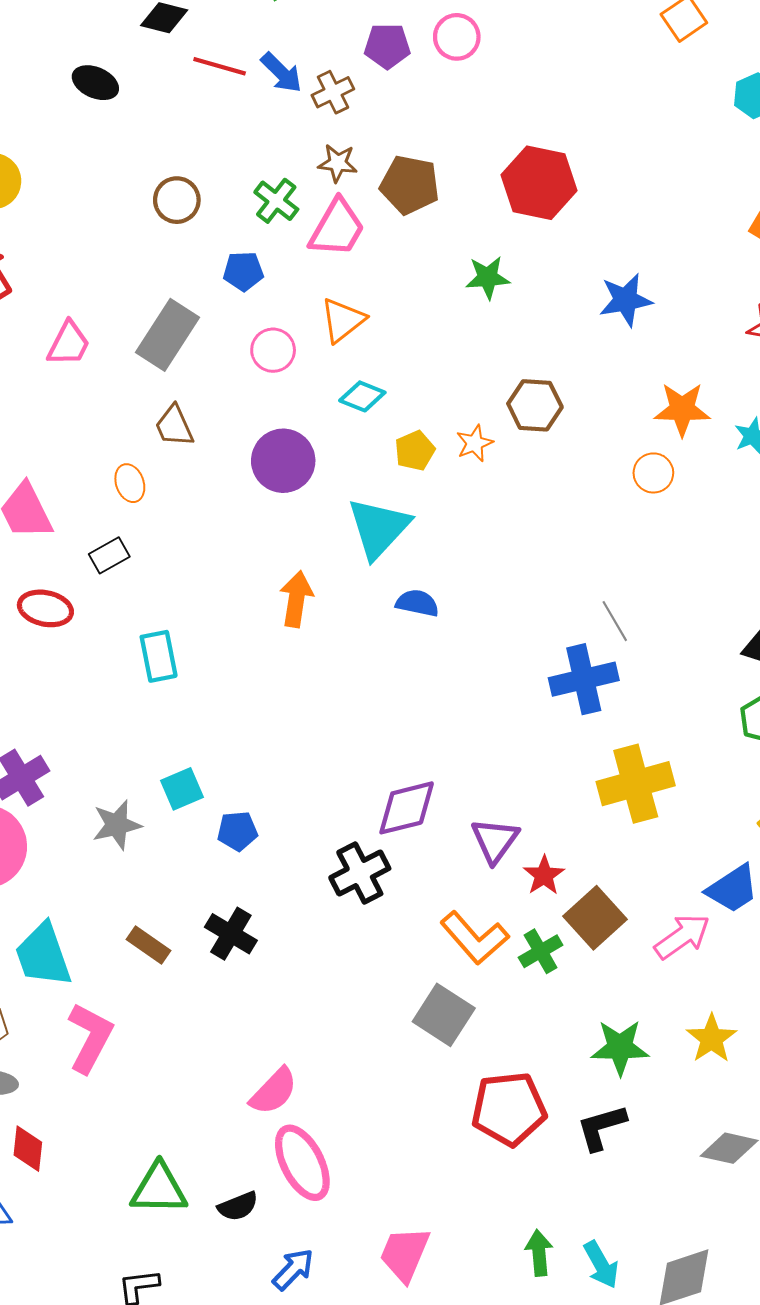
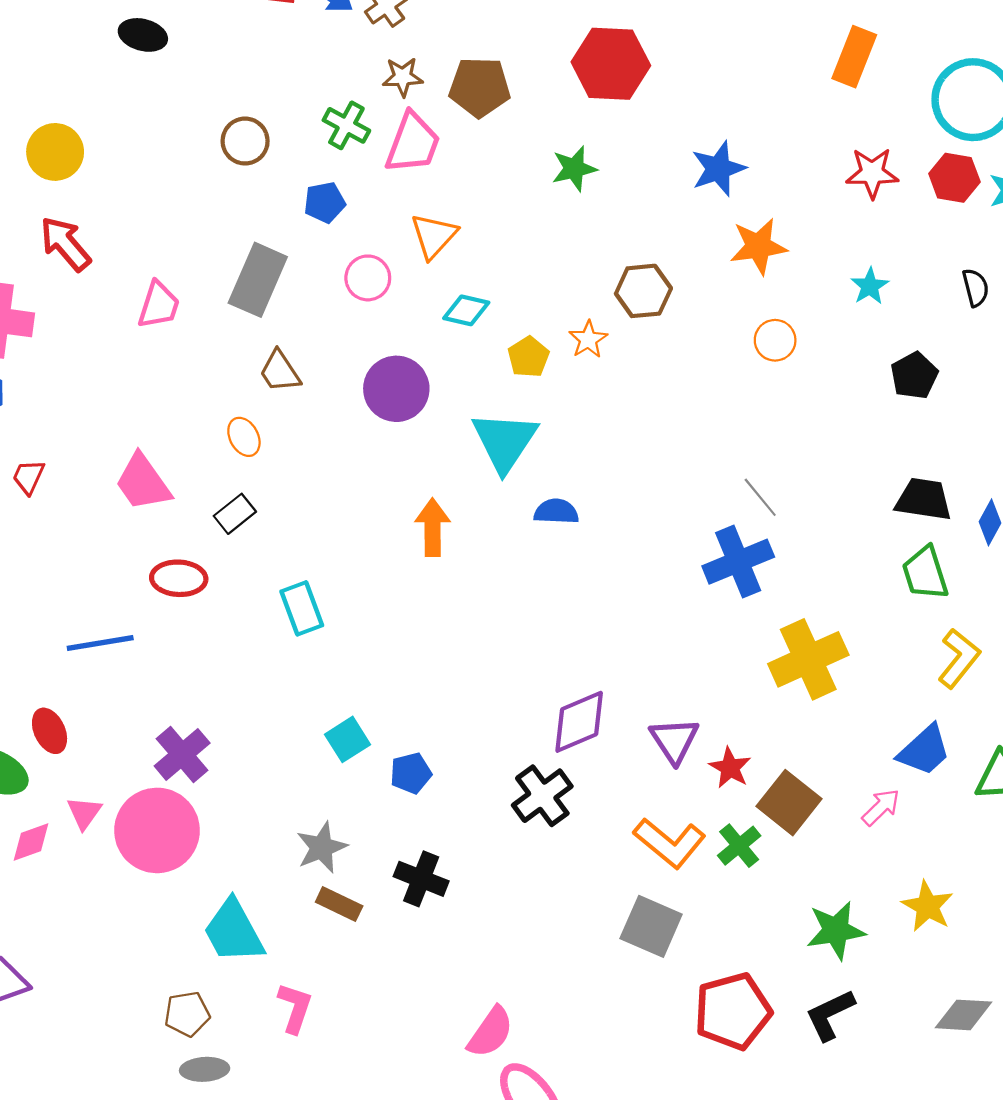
orange star: (682, 409) -> (758, 246), moved
gray star: (117, 825) -> (322, 847), moved
pink arrow: (682, 937) -> (881, 807), size x0.7
pink L-shape: (90, 1038) -> (295, 1008), size x0.7

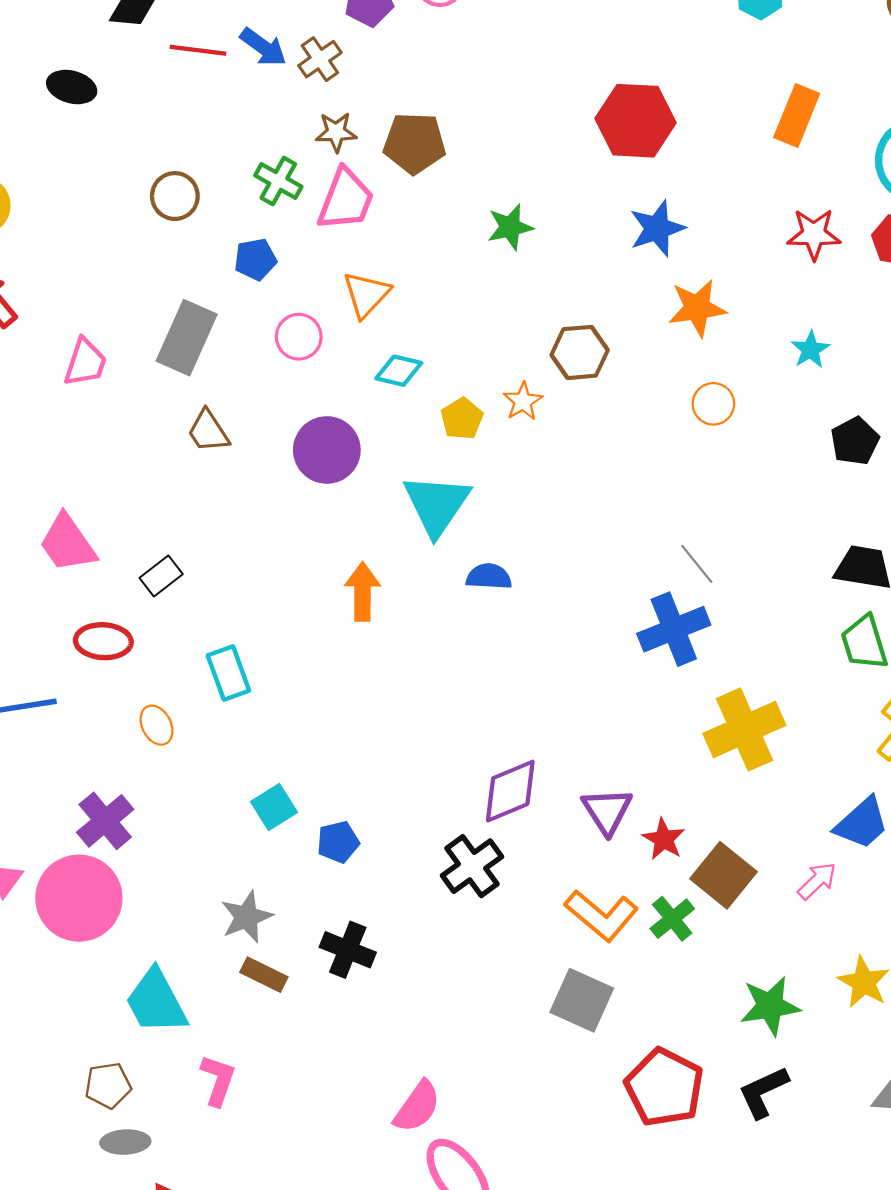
red hexagon: (611, 64) -> (636, 121), moved
orange ellipse: (244, 437) -> (157, 725), moved
red pentagon: (733, 1011) -> (664, 1087), turned -30

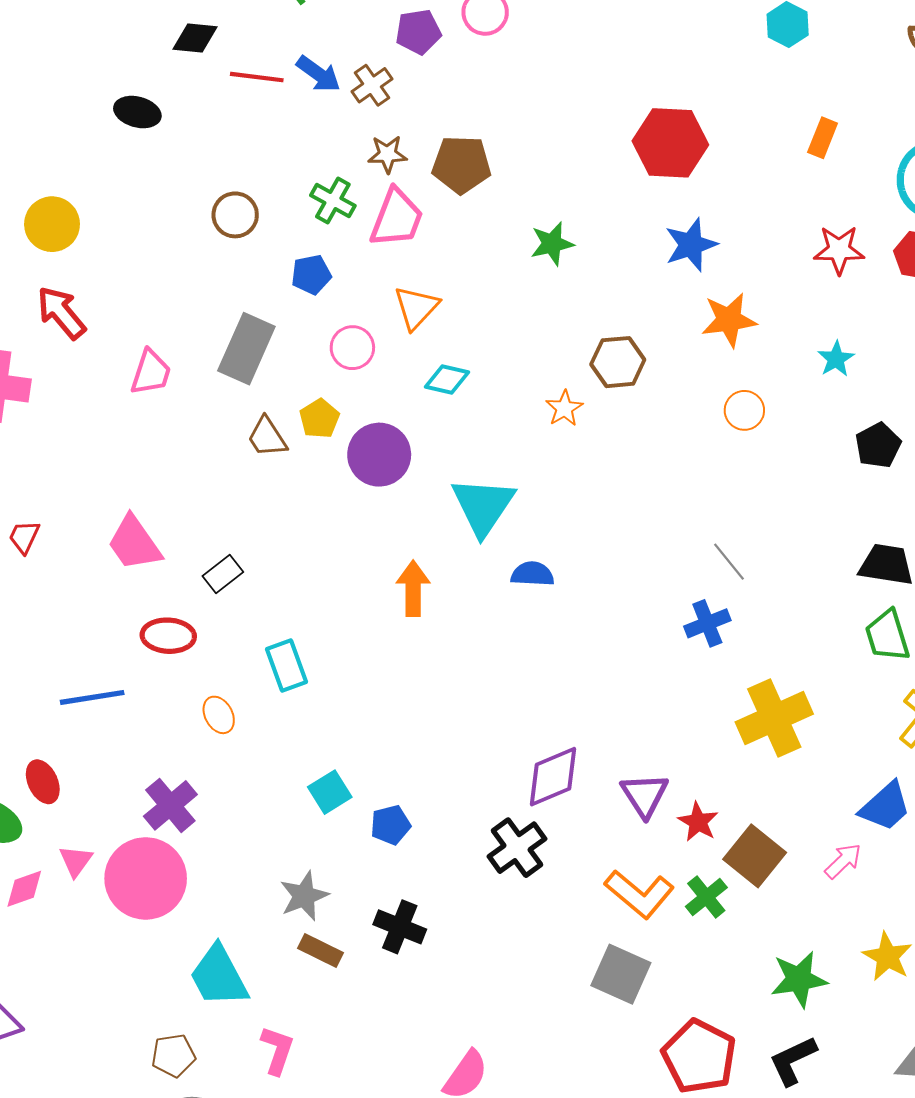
orange rectangle: (797, 115) -> (823, 138), size x0.7
yellow pentagon: (462, 419) -> (319, 419), moved
blue cross: (674, 629) -> (707, 623), size x0.7

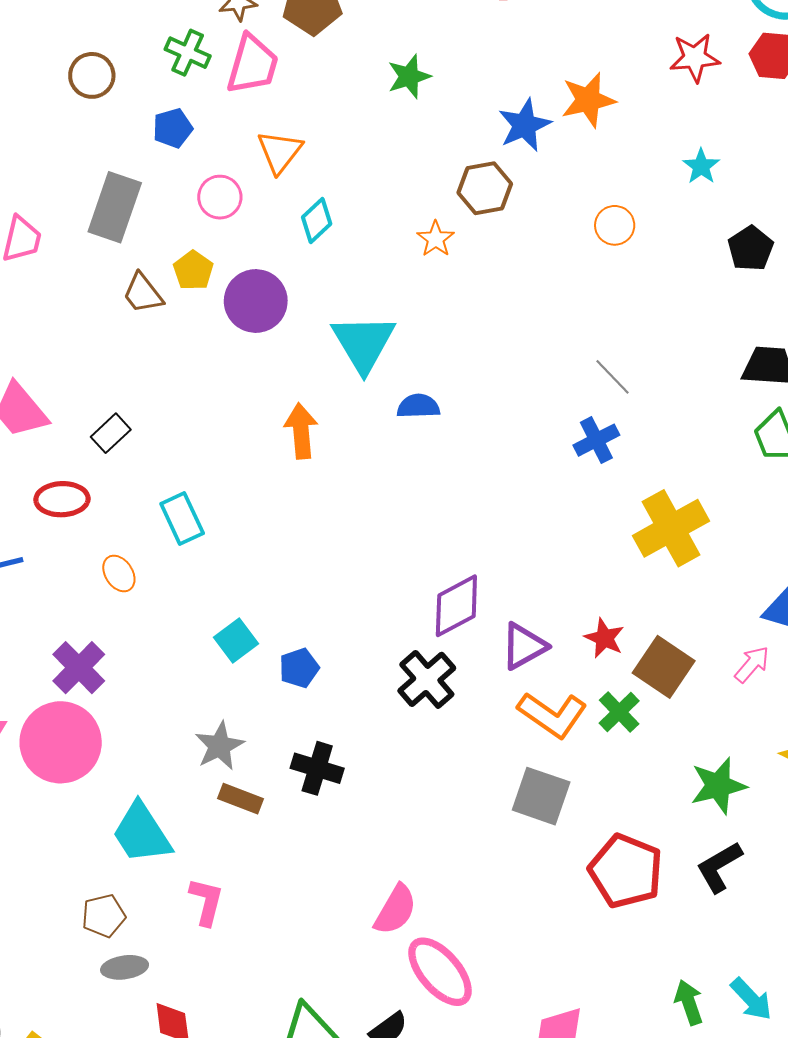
blue star: (691, 245) -> (525, 125), moved
orange star: (729, 320) -> (588, 100), moved
cyan diamond: (447, 380) -> (317, 221), turned -51
purple triangle: (645, 795) -> (524, 646), moved, turned 39

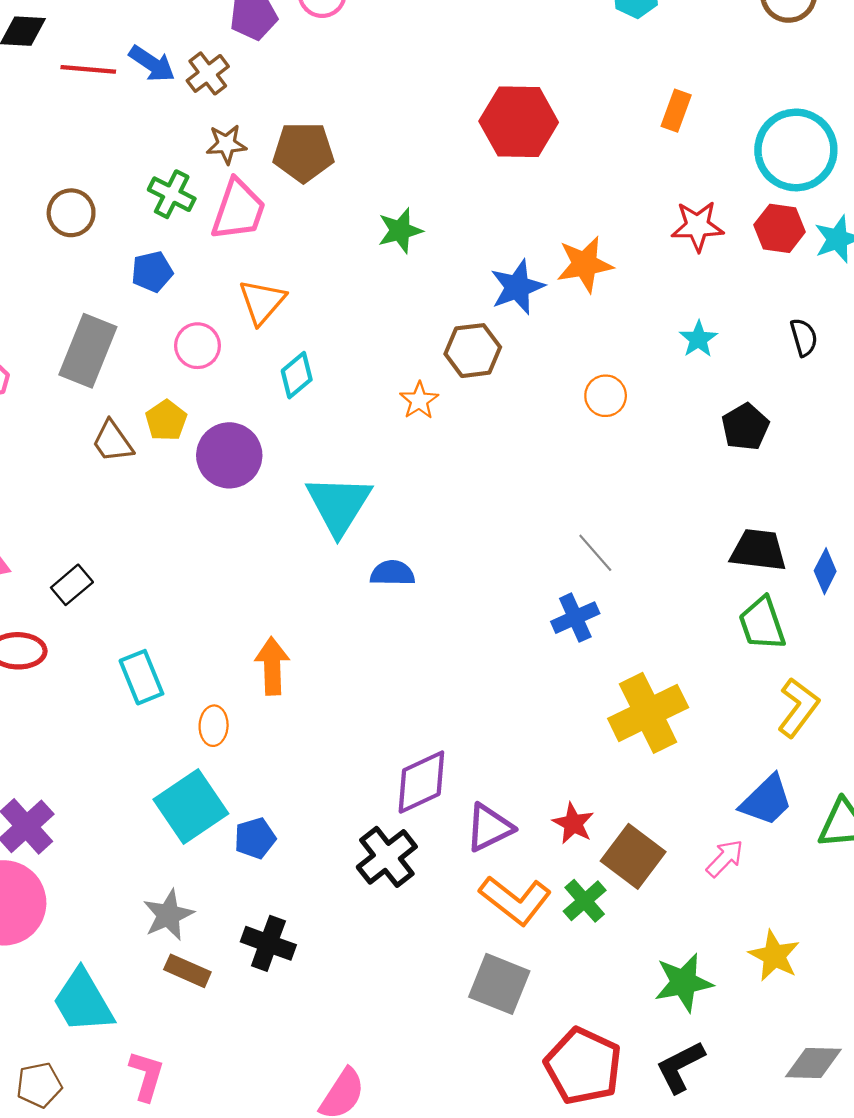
orange arrow: (301, 431) -> (272, 666), moved
orange ellipse: (119, 573) -> (214, 726), moved, turned 33
cyan square: (236, 640) -> (191, 806), size x1.6

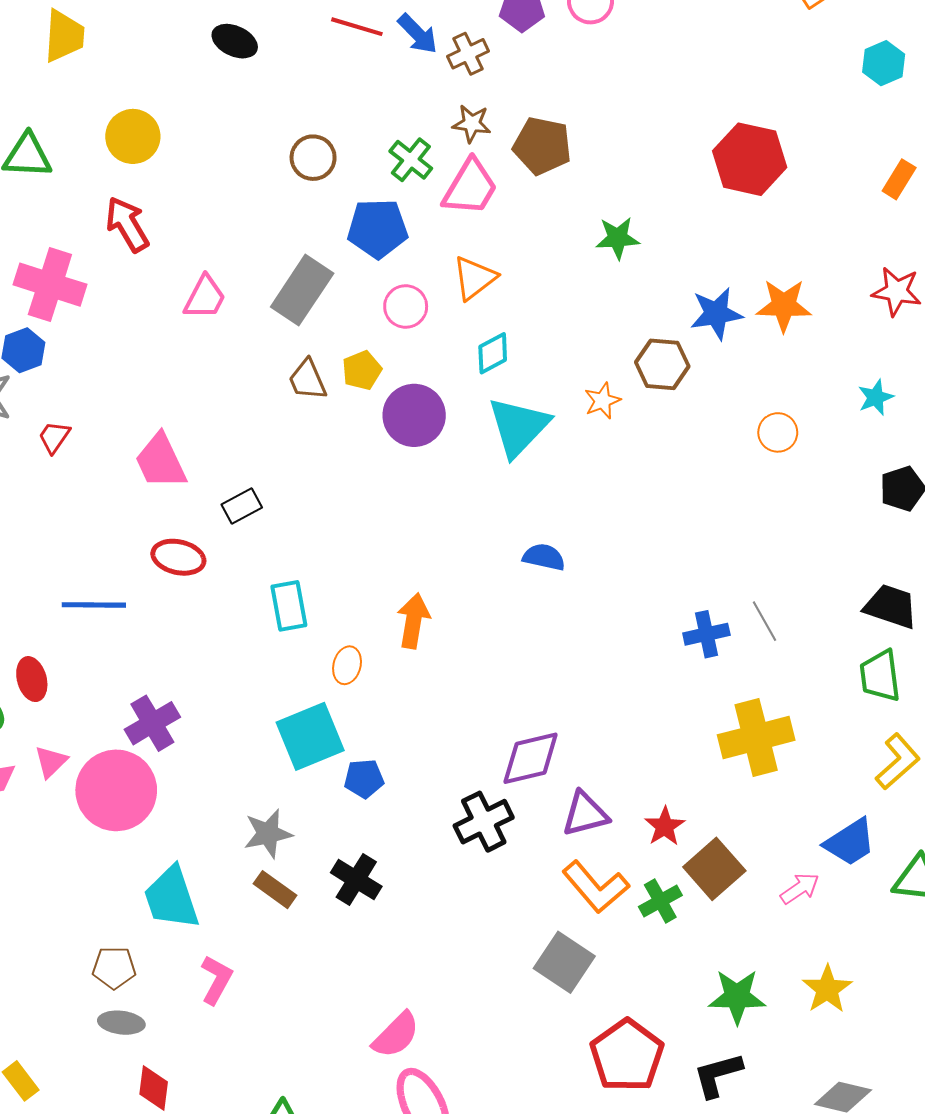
blue pentagon: (152, 272) -> (378, 228), size x1.5
cyan triangle: (339, 505) -> (518, 427), moved
gray line: (595, 553) -> (764, 621), moved

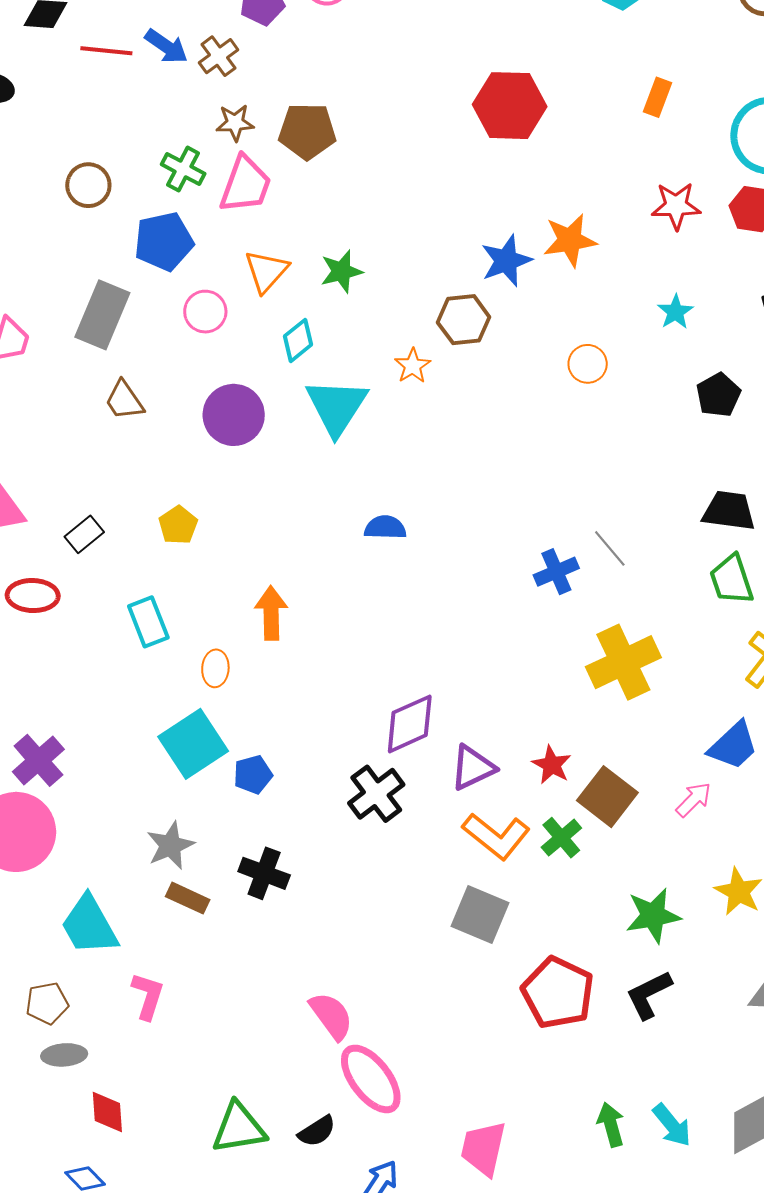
green star: (618, 238) -> (341, 271), moved
yellow pentagon: (362, 370) -> (178, 525), moved
pink semicircle: (396, 1035) -> (331, 1016), turned -70

